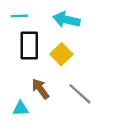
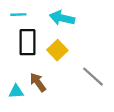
gray line: (80, 94) -> (93, 77), moved
cyan triangle: (21, 109) -> (16, 92), moved

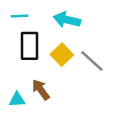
gray line: (93, 77) -> (92, 61), moved

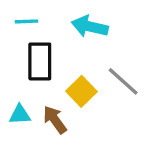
yellow square: (62, 55) -> (81, 91), moved
cyan triangle: (17, 100) -> (20, 115), moved

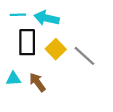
cyan arrow: (90, 26) -> (47, 18), moved
yellow square: (81, 91) -> (56, 49), moved

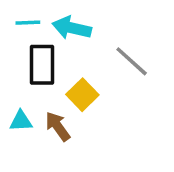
yellow square: (56, 49) -> (82, 95), moved
gray line: (84, 56) -> (132, 61), moved

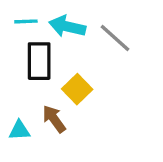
gray line: (132, 61) -> (115, 38), moved
cyan triangle: (21, 121) -> (19, 130), moved

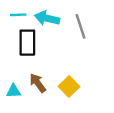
gray line: (115, 38) -> (81, 26), turned 30
yellow square: (77, 89) -> (69, 86), moved

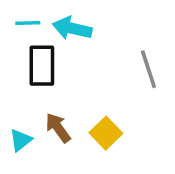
gray line: (81, 26) -> (148, 69), moved
cyan triangle: (14, 91) -> (21, 140), turned -35

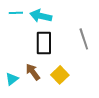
black rectangle: (42, 66) -> (44, 43), moved

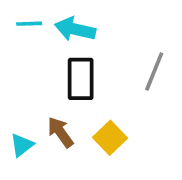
gray line: (84, 39) -> (154, 72), turned 40

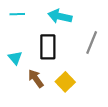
cyan arrow: (75, 29) -> (60, 16), moved
cyan triangle: (22, 145) -> (15, 58), moved, turned -32

